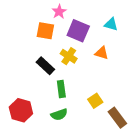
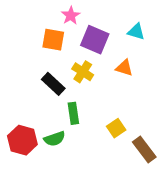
green semicircle: (59, 115) -> (55, 139), moved

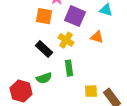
green rectangle: (73, 113) -> (69, 68), moved
yellow square: (116, 128) -> (91, 91), moved, turned 32
green semicircle: (55, 139) -> (44, 78), moved

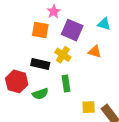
black rectangle: (44, 49) -> (40, 64), turned -30
red hexagon: (21, 91) -> (17, 81), moved

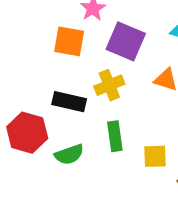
yellow cross: (63, 55) -> (109, 85), turned 35
yellow square: (89, 107) -> (155, 156), moved

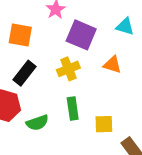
orange square: (69, 41) -> (20, 35), moved
black rectangle: (69, 102) -> (25, 73), moved, turned -65

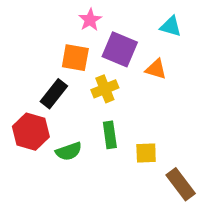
cyan triangle: (125, 26) -> (171, 26), moved
orange square: (20, 35) -> (75, 58), moved
orange triangle: (112, 65) -> (156, 69), moved

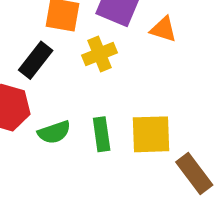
green rectangle: (110, 135) -> (102, 134), moved
yellow square: (146, 153) -> (151, 134), size x1.5

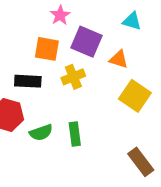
black rectangle: (36, 60) -> (28, 81), turned 55
yellow square: (151, 134) -> (135, 96), moved, turned 36

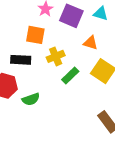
purple square: (86, 42) -> (71, 16), moved
green rectangle: (75, 134) -> (70, 76), moved, turned 54

